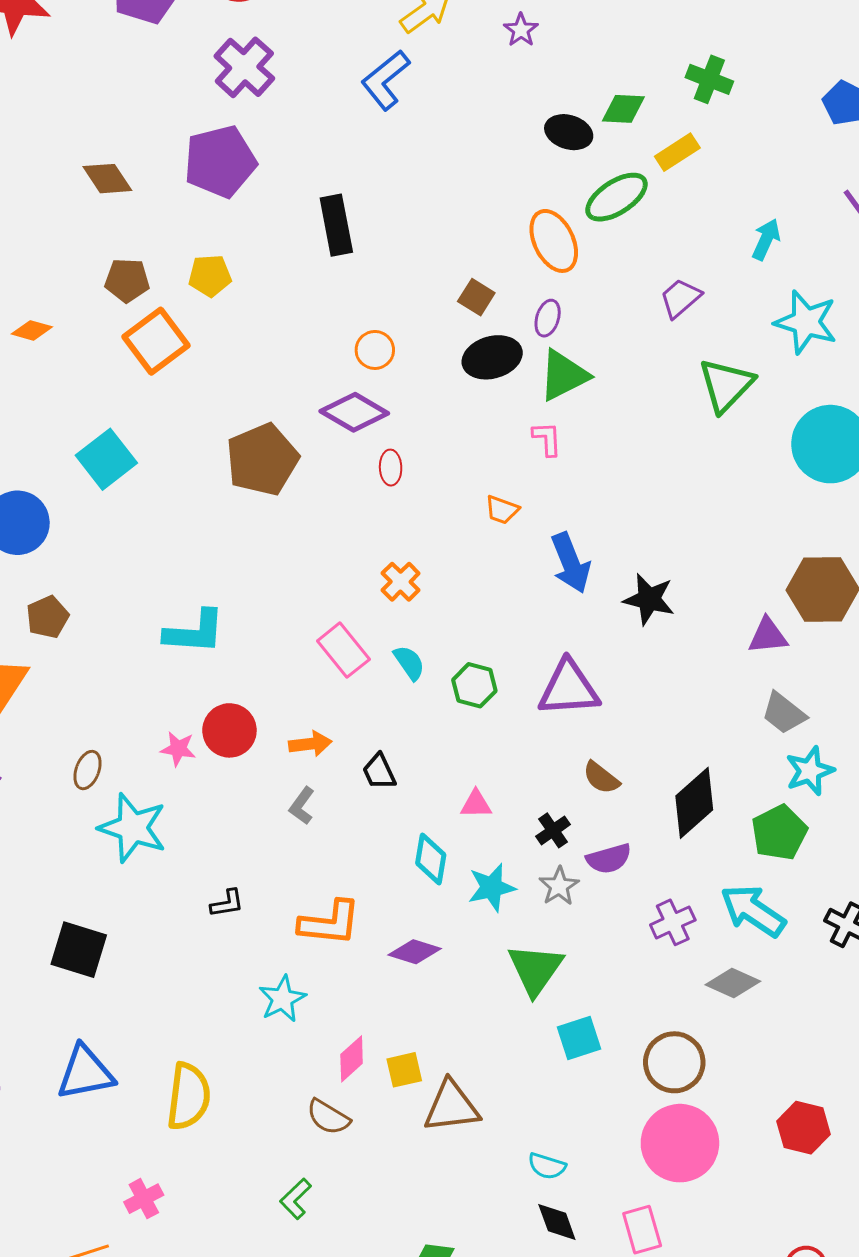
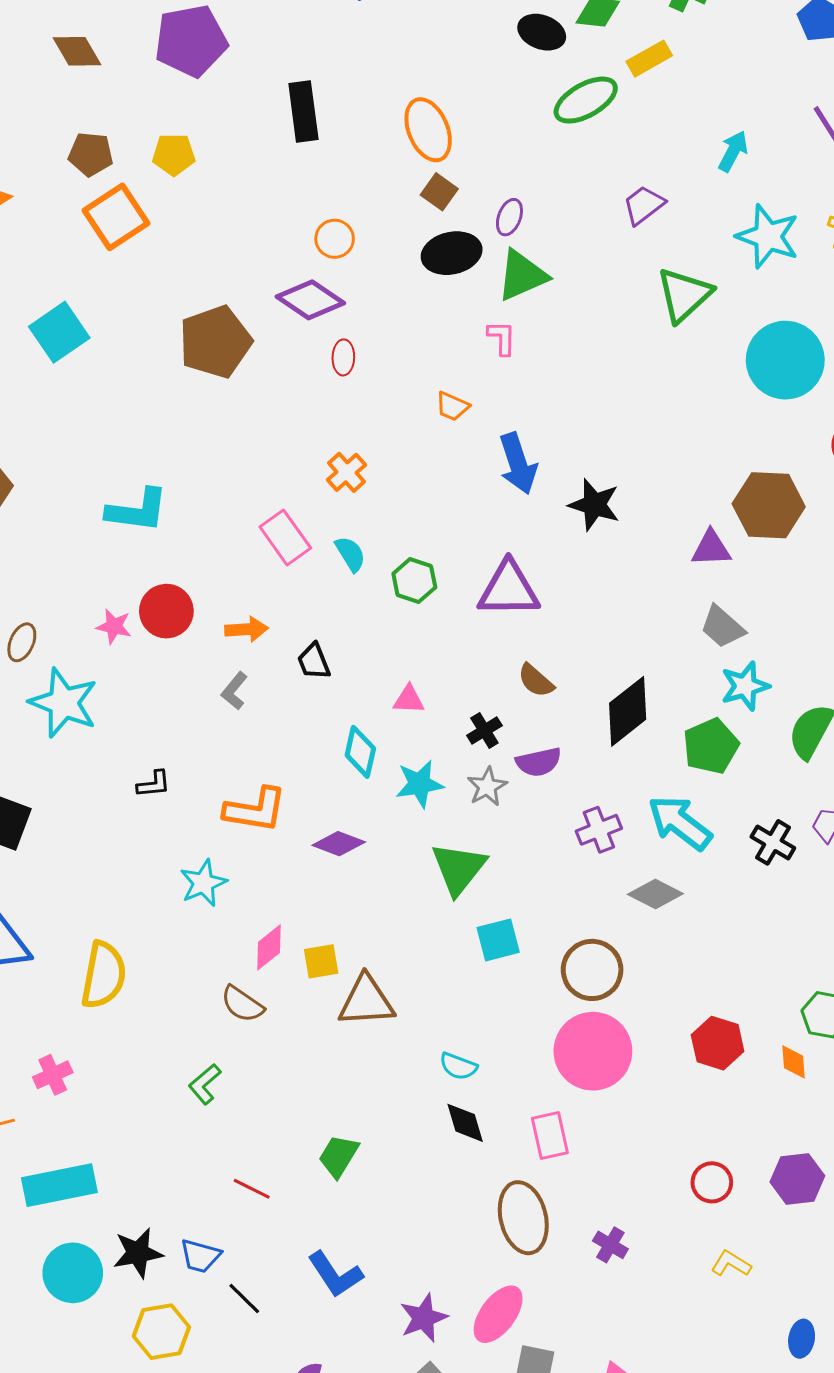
orange ellipse: (554, 241) -> (428, 130), moved

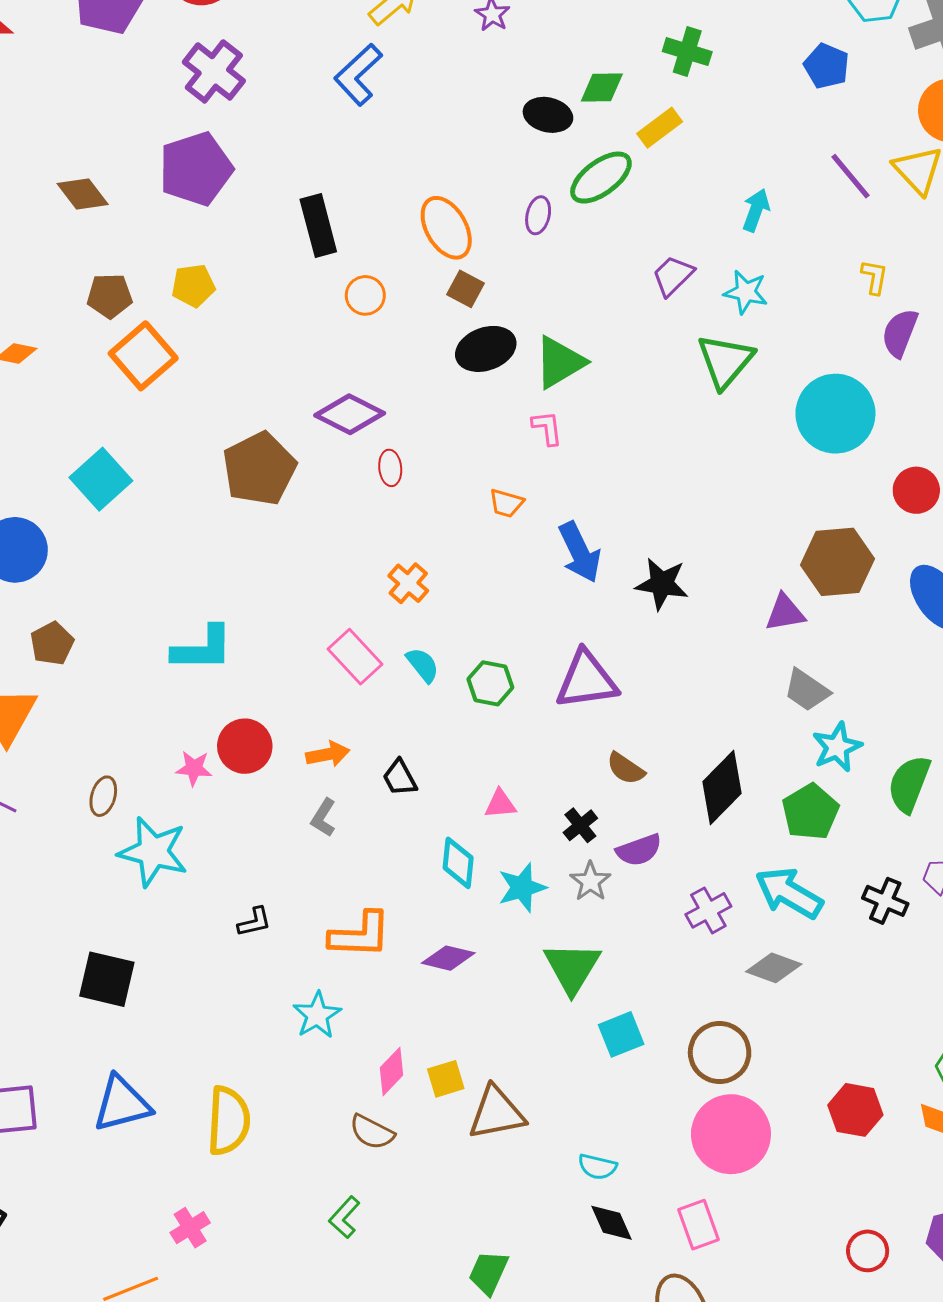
purple ellipse: (509, 217) -> (538, 215), moved
cyan star: (768, 236) -> (746, 292), moved, size x0.7
orange circle: (335, 239) -> (365, 295), moved

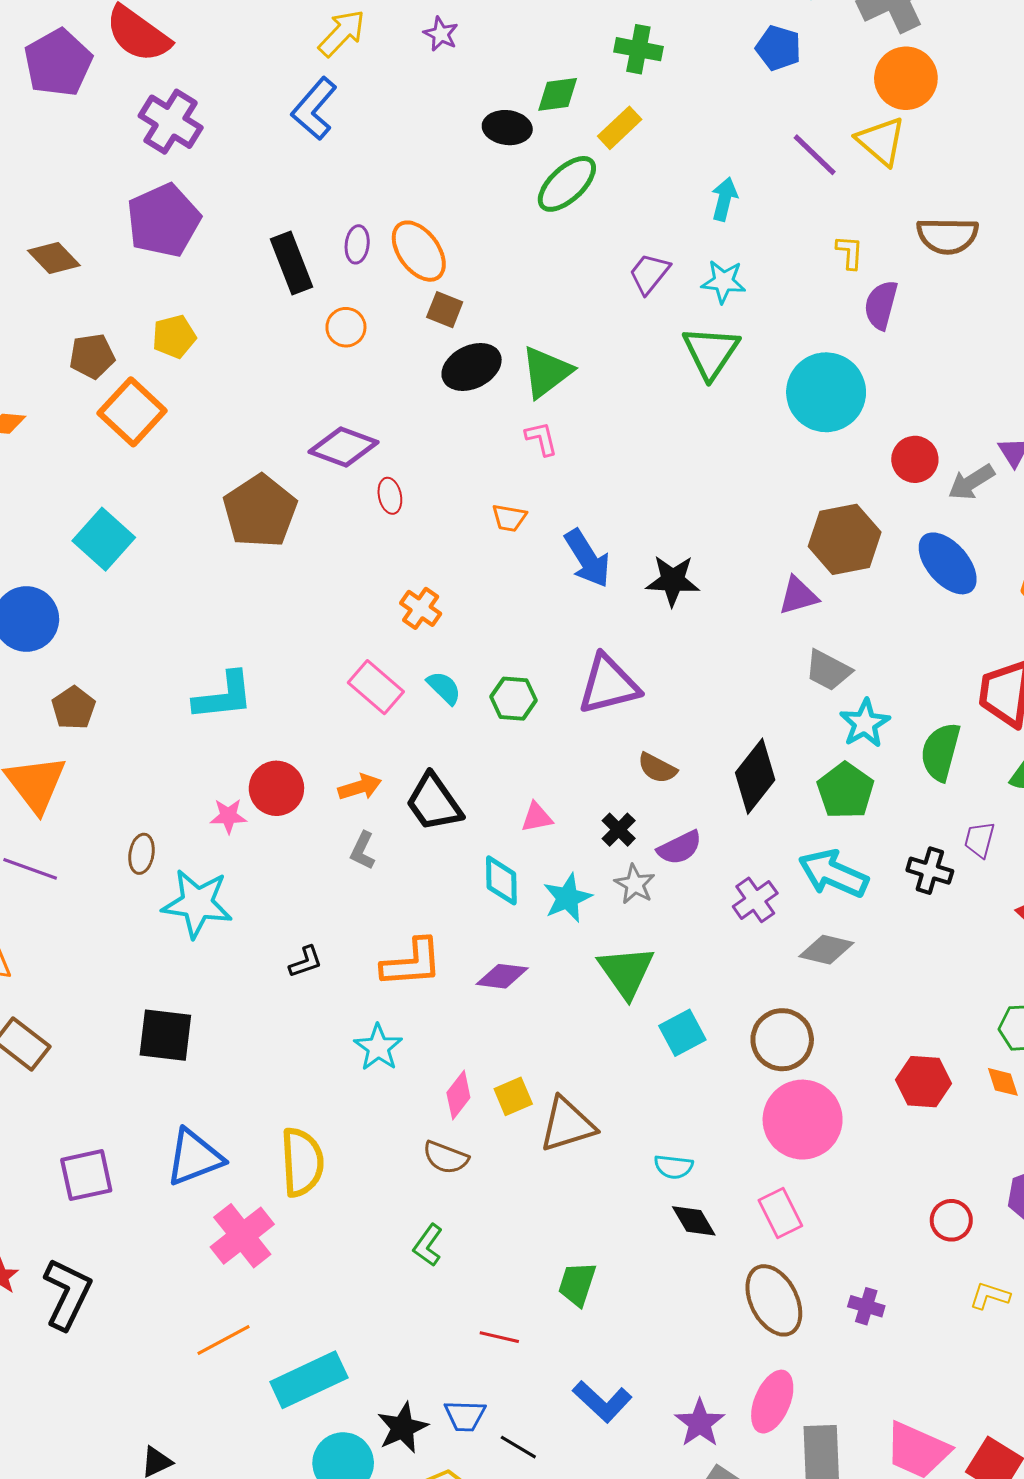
purple ellipse: (538, 215) -> (357, 244), moved
black trapezoid: (400, 778) -> (434, 802), size x1.6
pink cross: (190, 1228) -> (242, 1236), moved, size x1.6

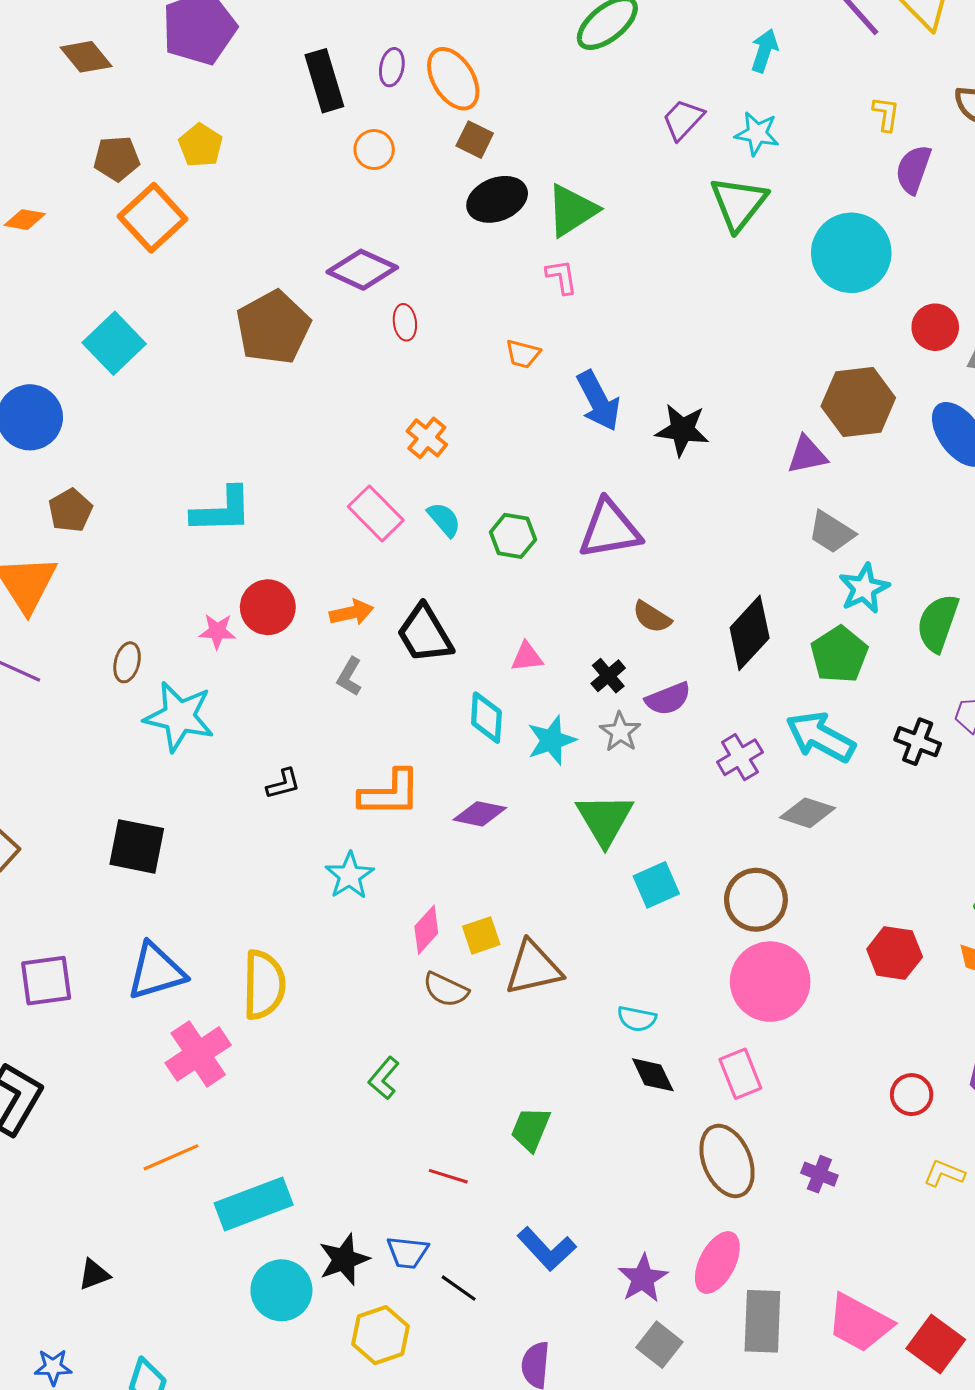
yellow pentagon: (174, 337) -> (201, 145), turned -30
brown semicircle: (446, 1157) -> (446, 990), moved

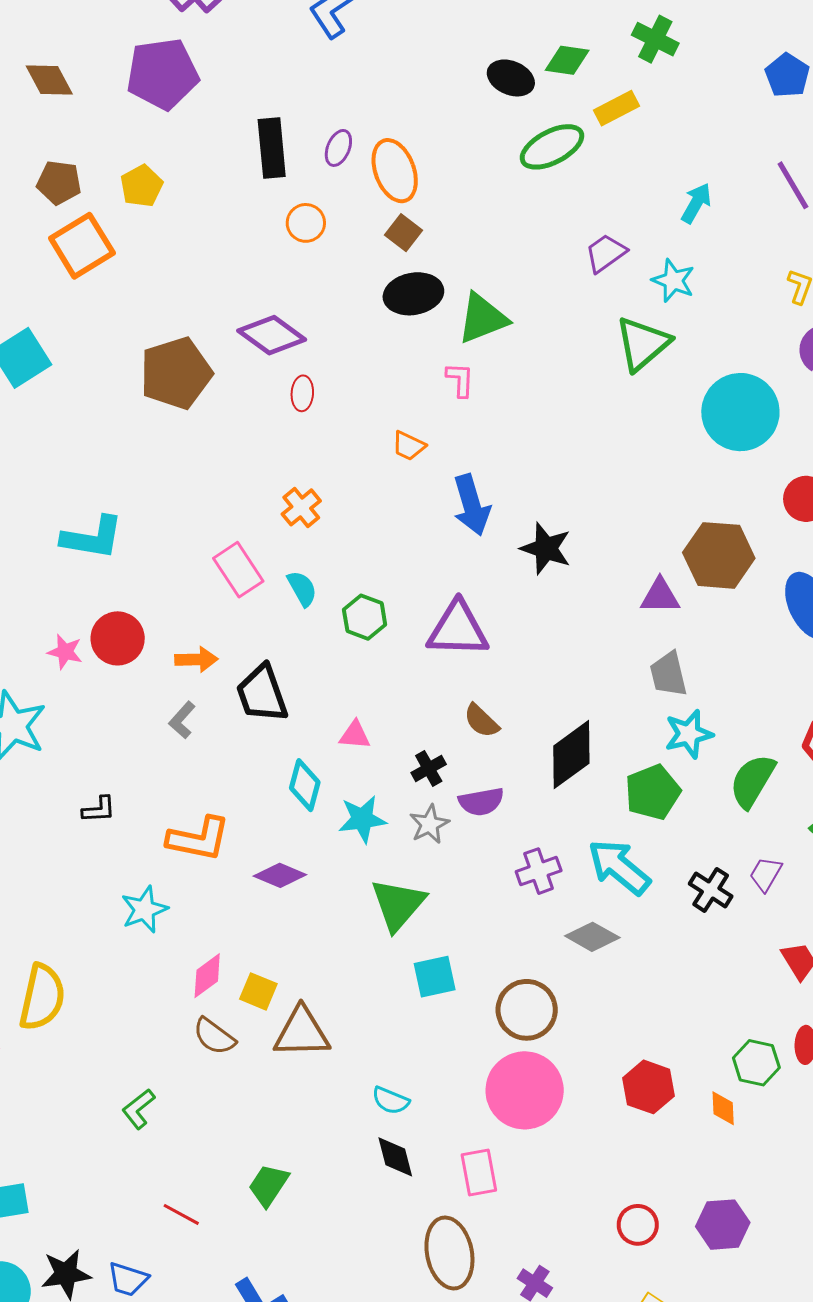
gray trapezoid: (831, 532) -> (668, 674), turned 33
yellow square: (481, 935) -> (258, 991), turned 30

